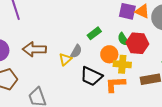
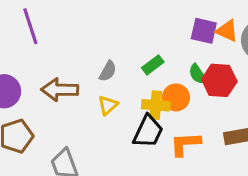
gray semicircle: (76, 51) -> (108, 71), moved
yellow cross: (122, 64) -> (156, 105), moved
black trapezoid: (91, 76) -> (148, 132), turned -90

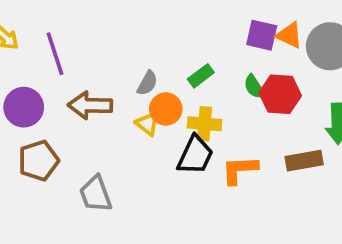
purple line: (30, 26) -> (55, 54), moved
orange circle: (176, 97) -> (166, 109), moved
yellow triangle: (108, 105) -> (147, 124), turned -40

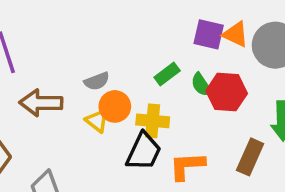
green rectangle: (201, 76) -> (167, 74), moved
gray semicircle: (147, 83) -> (97, 81), turned 40
brown rectangle: (304, 161) -> (250, 157), turned -56

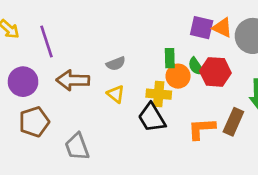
green rectangle: (167, 74) -> (170, 58), turned -54
orange circle: (115, 106) -> (178, 76), moved
black trapezoid: (144, 152) -> (152, 118), turned 124
orange L-shape: (187, 166) -> (202, 129), moved

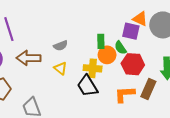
purple square: (202, 28) -> (131, 31), moved
red hexagon: (215, 72) -> (133, 64), moved

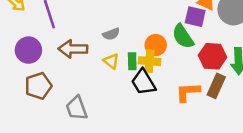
green rectangle: (101, 41) -> (132, 61), moved
green semicircle: (120, 48) -> (183, 36), size x1.5
orange circle: (107, 55) -> (156, 45), moved
red hexagon: (133, 64) -> (213, 56), moved

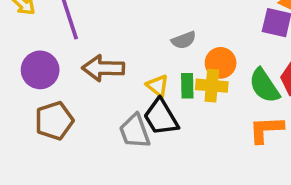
gray semicircle: (111, 34) -> (184, 40), moved
green semicircle: (183, 36) -> (264, 86), moved
black trapezoid: (143, 82) -> (161, 117), moved
gray trapezoid: (77, 108) -> (135, 131), moved

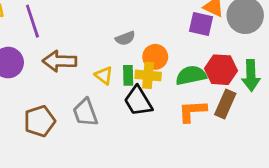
green semicircle: (264, 86) -> (191, 75), turned 112
black trapezoid: (161, 117) -> (138, 101), moved
brown pentagon: (54, 121) -> (40, 121), moved

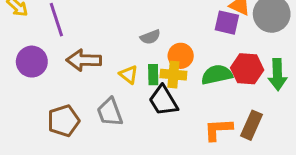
brown rectangle: (225, 104) -> (251, 125), moved
orange L-shape: (192, 111) -> (218, 129), moved

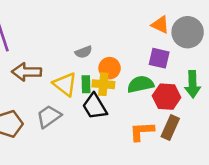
purple square: (227, 23) -> (159, 58), moved
red hexagon: (247, 69) -> (167, 97), moved
yellow triangle: (129, 75) -> (65, 84), size x1.5
gray trapezoid: (110, 112) -> (49, 116), turned 75

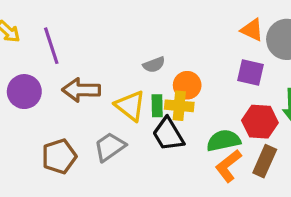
green semicircle: (141, 84) -> (224, 141), moved
orange L-shape: (142, 131) -> (228, 166), turned -35

